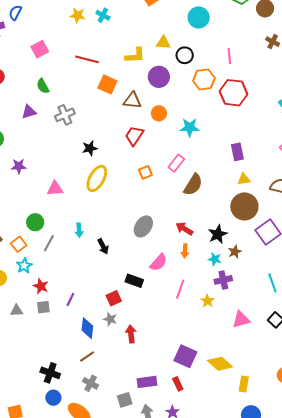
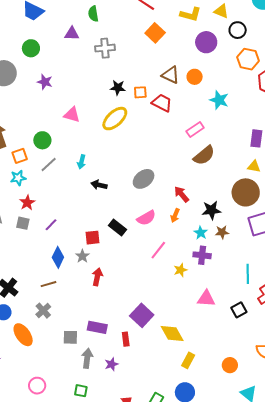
brown triangle: (132, 101) -> (171, 75), moved
red trapezoid: (134, 136) -> (162, 103), moved, turned 65
orange square: (145, 172) -> (140, 92), moved
black arrow: (103, 246) -> (99, 185), turned 112

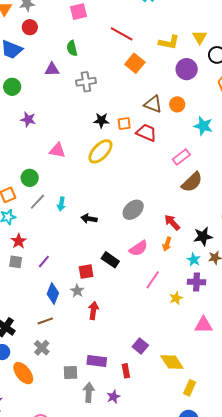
yellow triangle: (221, 11) -> (200, 37), turned 42
cyan arrow: (81, 162) -> (61, 204), moved
purple square: (142, 315) -> (140, 346), size x0.7

